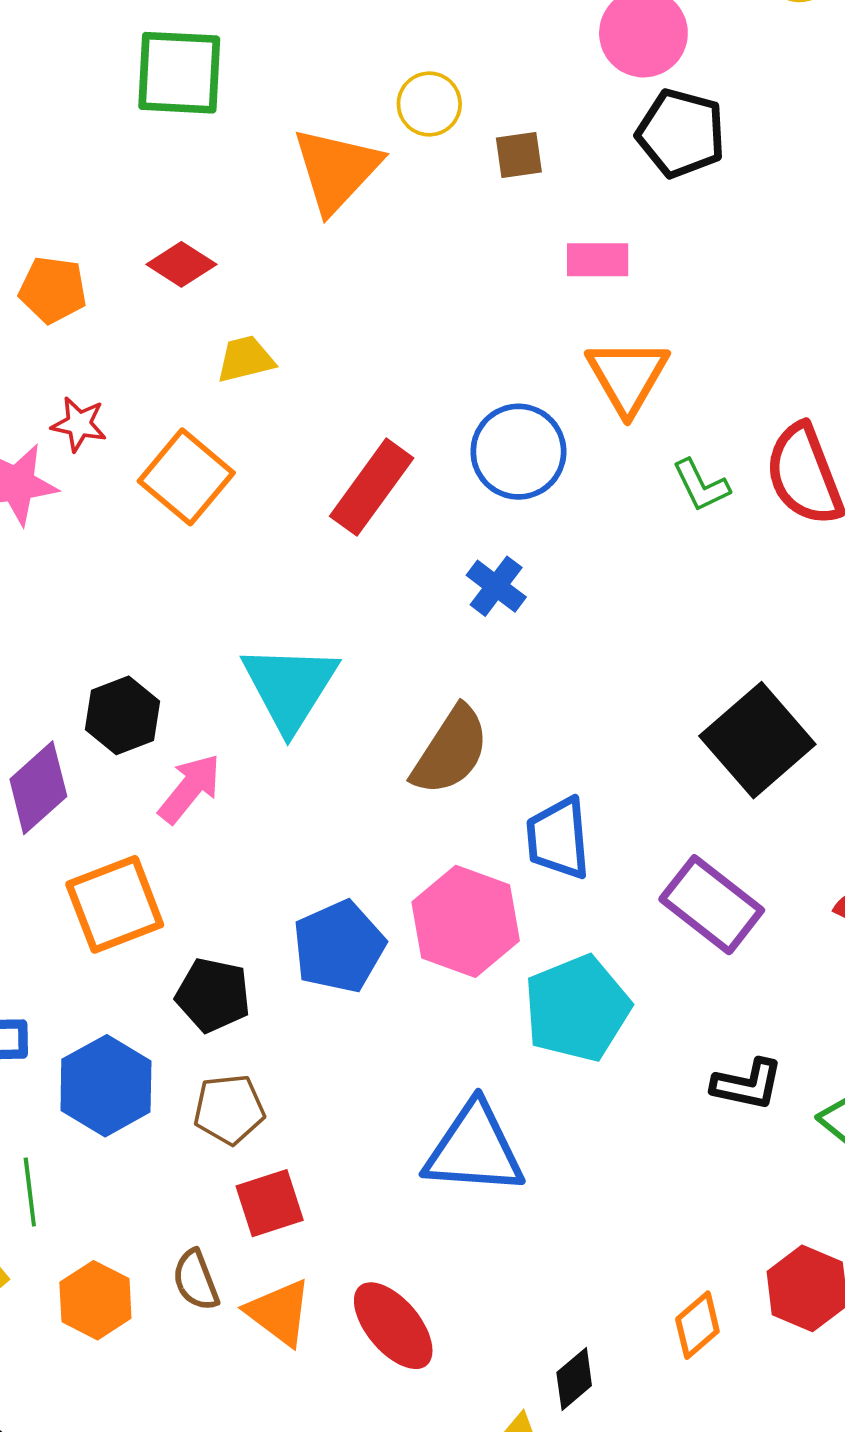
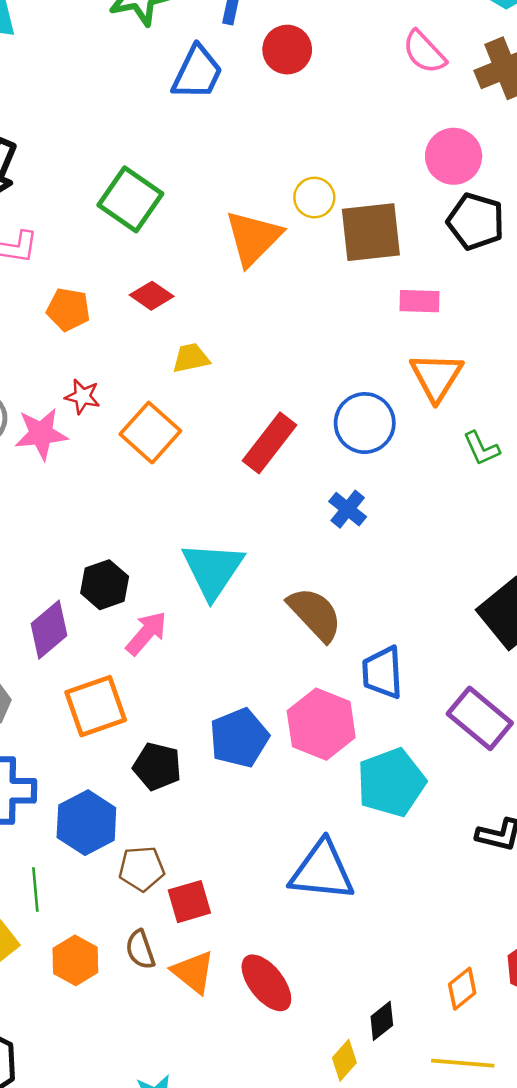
green square: (179, 73) -> (130, 199), moved, turned 30
brown square: (519, 155) -> (371, 232), size x2.0
brown semicircle: (451, 751) -> (315, 614), turned -78
brown pentagon: (229, 1109) -> (142, 869), moved

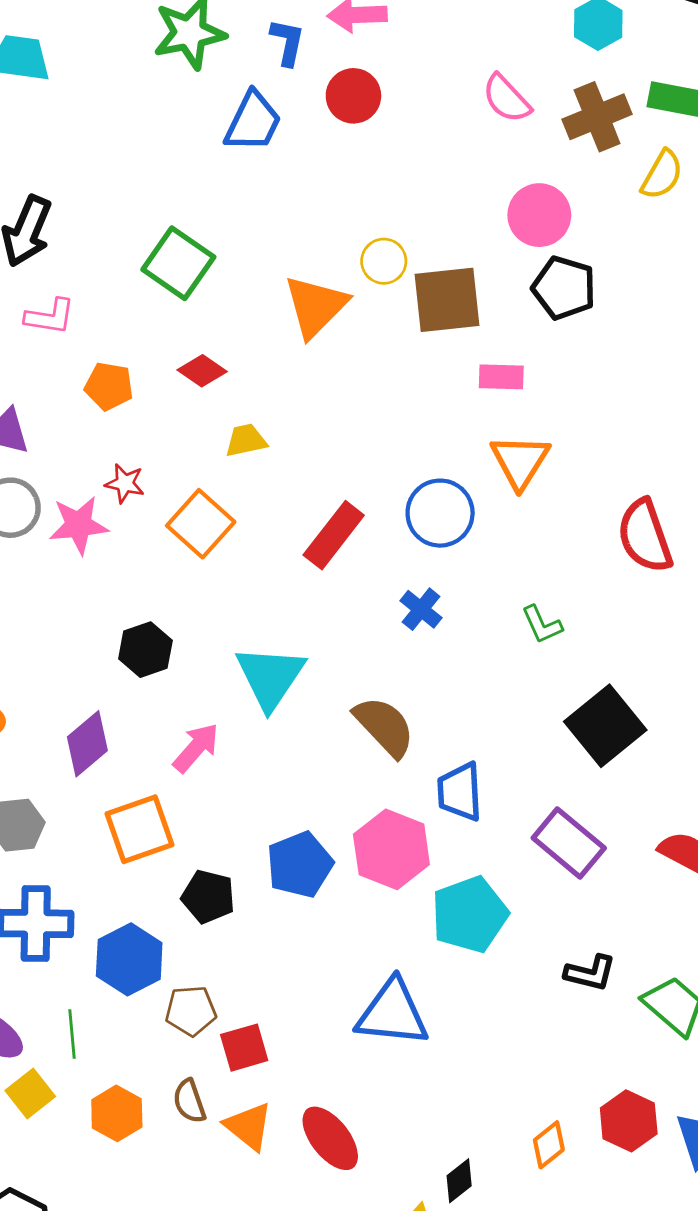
green L-shape: (481, 448) -> (542, 625), moved
black hexagon: (105, 585) -> (145, 650), moved

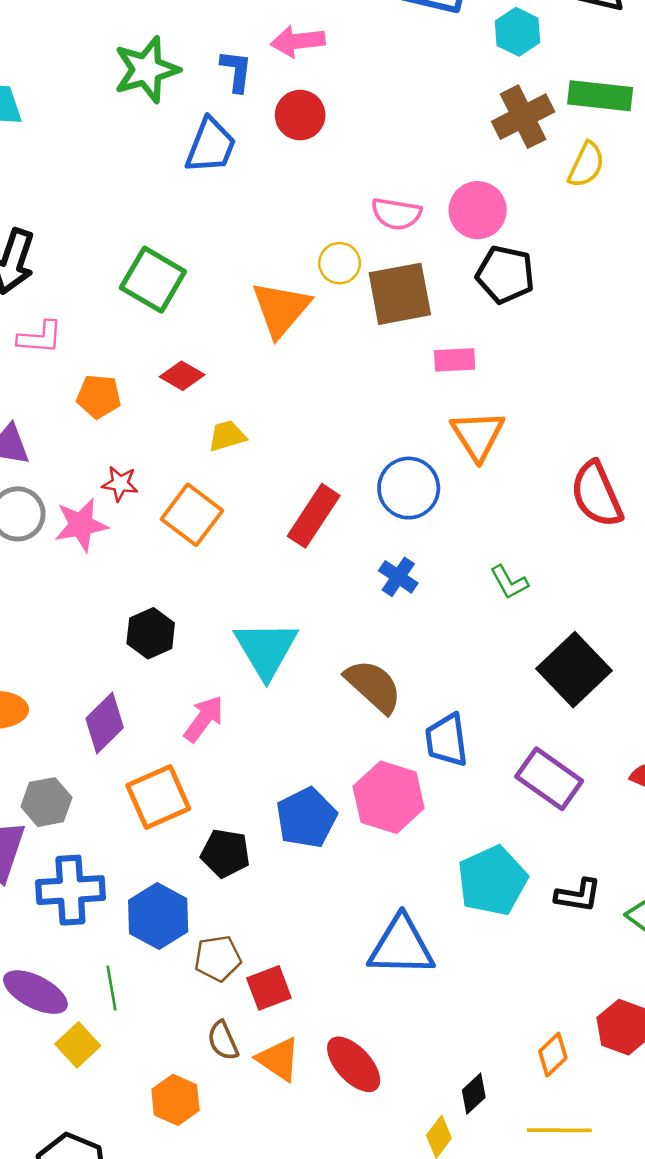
pink semicircle: (506, 99) -> (396, 214), moved, turned -33
cyan pentagon: (470, 915) -> (492, 881), moved
orange hexagon: (117, 1113) -> (175, 1100), moved

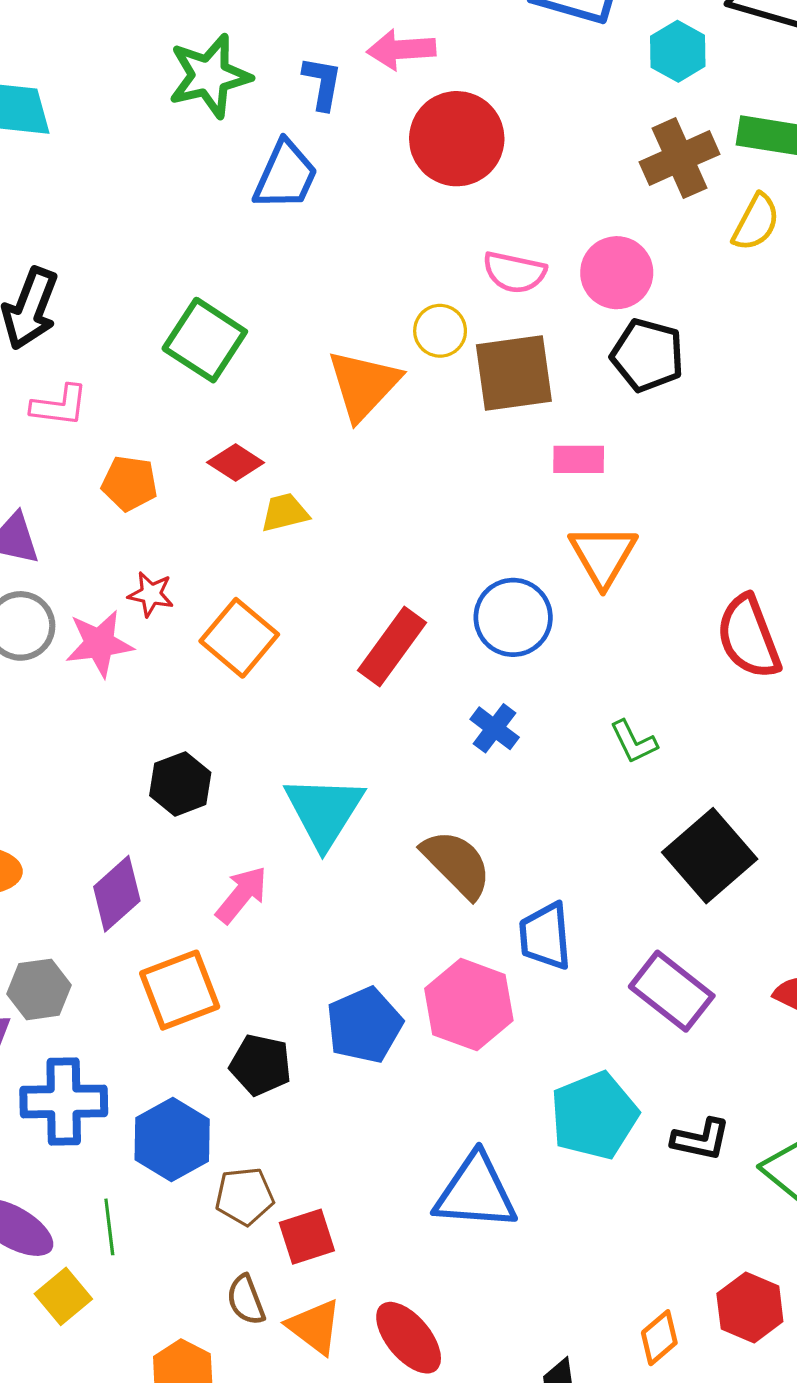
red circle: (300, 115) -> (457, 139), moved, size x1.5
yellow trapezoid: (227, 436) -> (285, 512), moved

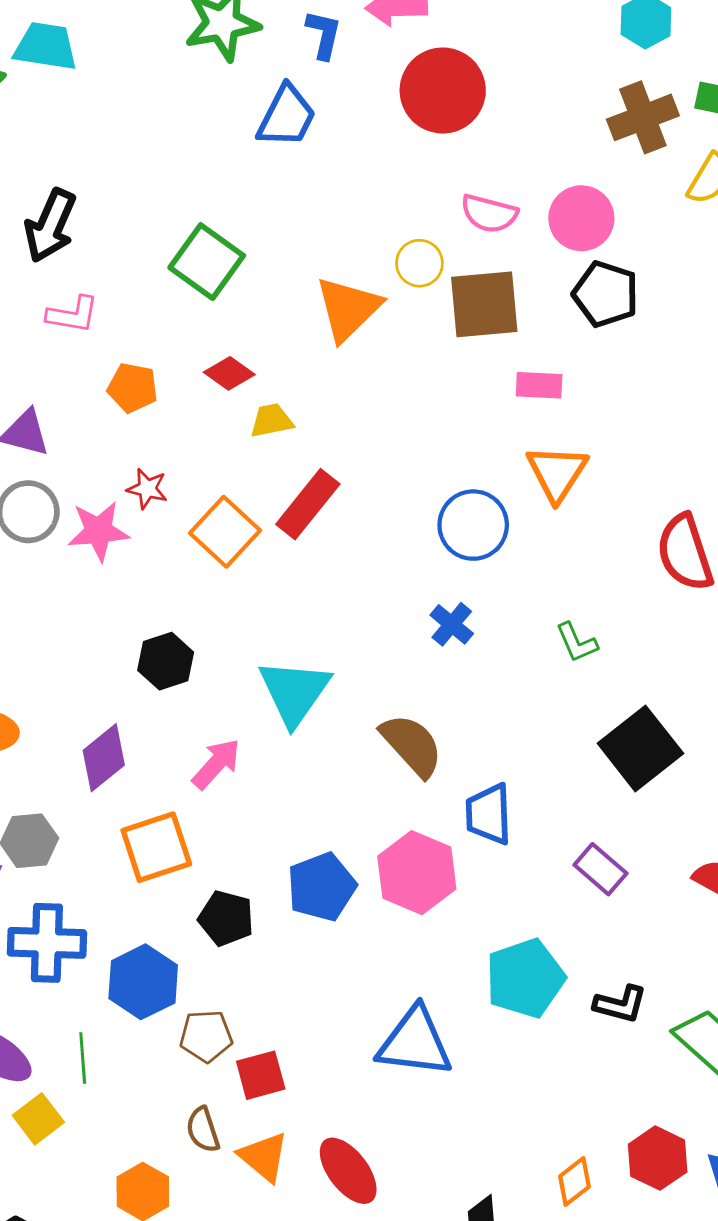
red rectangle: (392, 646) -> (308, 504), moved
purple rectangle: (672, 991) -> (600, 869), size x0.7

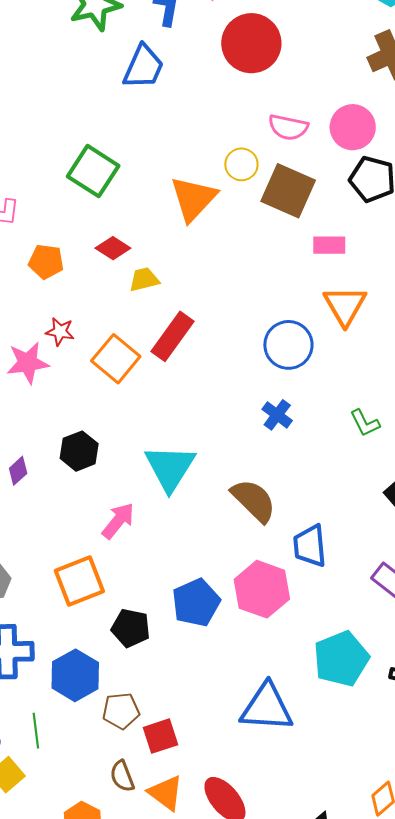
brown square: (484, 304) -> (288, 191), turned 32
purple diamond: (104, 758) -> (18, 471), moved, size x0.6

